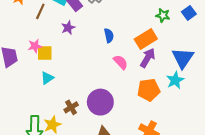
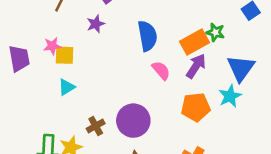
green star: (163, 15) -> (215, 32), moved
blue semicircle: (109, 36) -> (147, 36), size x1.6

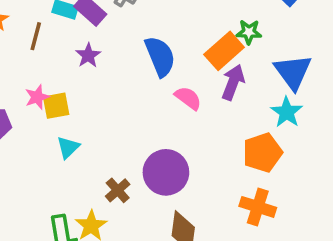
orange pentagon: (196, 107) -> (262, 153), moved

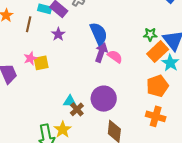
green star: (249, 32) -> (150, 34), moved
orange rectangle: (224, 51) -> (158, 52), moved
purple arrow: (233, 82) -> (101, 52), moved
cyan triangle: (68, 147) -> (70, 101), moved, turned 48

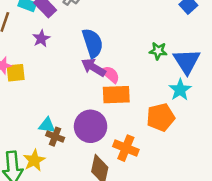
purple arrow: (101, 52) -> (93, 67), turned -84
orange rectangle: (158, 52) -> (116, 95), moved, turned 35
brown cross: (77, 109) -> (55, 137), turned -32
orange cross: (156, 116) -> (126, 148), moved

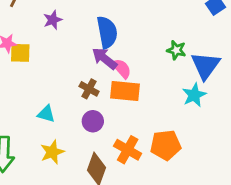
orange pentagon: (161, 117) -> (166, 145), moved
purple circle: (91, 126) -> (93, 121), size x0.6
brown cross: (55, 137) -> (89, 89), moved
yellow star: (34, 160) -> (52, 152), moved

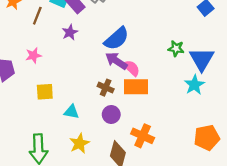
blue semicircle: (107, 32) -> (117, 39), turned 64
yellow square: (20, 53) -> (45, 92), moved
orange pentagon: (166, 145) -> (207, 138), moved

